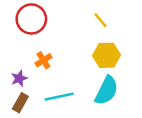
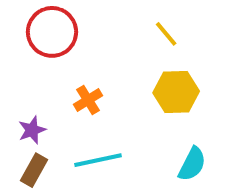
orange cross: (43, 60) -> (88, 100), moved
cyan semicircle: (107, 91) -> (192, 164), moved, size x0.7

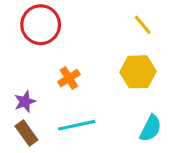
yellow line: (166, 34) -> (143, 25), moved
brown rectangle: (34, 170) -> (26, 133), turned -65

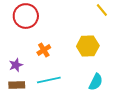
yellow line: (143, 25) -> (102, 10), moved
brown rectangle: (26, 133) -> (17, 85), turned -56

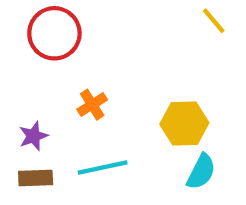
yellow hexagon: (88, 46) -> (184, 123), moved

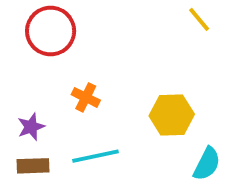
orange cross: (92, 105) -> (86, 97), turned -32
cyan semicircle: (201, 172) -> (207, 164), moved

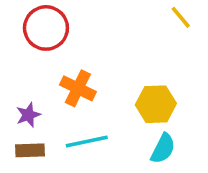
orange cross: (86, 97) -> (78, 88), size x1.4
cyan semicircle: (207, 164) -> (163, 149), moved

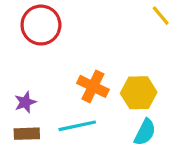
orange cross: (78, 88) -> (93, 86), moved

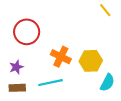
red circle: (41, 25) -> (27, 32), moved
cyan semicircle: (145, 132) -> (107, 83), moved

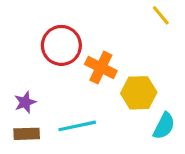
red circle: (27, 32) -> (61, 45), moved
orange cross: (61, 57) -> (101, 68), moved

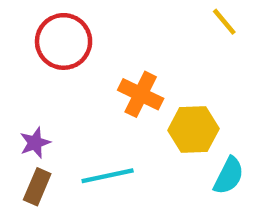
red circle: (61, 45) -> (64, 41), moved
brown rectangle: (27, 134) -> (37, 187), turned -65

